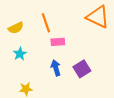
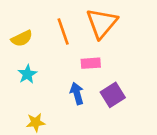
orange triangle: (98, 17) -> (102, 23), moved, turned 45
pink rectangle: (58, 42) -> (91, 63), moved

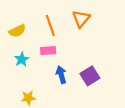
orange triangle: (102, 23) -> (81, 19), size x0.7
pink rectangle: (91, 63) -> (48, 51), moved

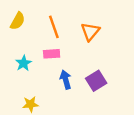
orange triangle: (81, 19) -> (90, 32), moved
yellow semicircle: (17, 31) -> (18, 21), moved, turned -35

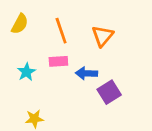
blue arrow: (66, 80) -> (86, 73), moved, turned -72

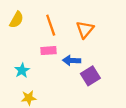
cyan star: (26, 72) -> (22, 70), moved

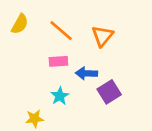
orange line: (51, 25) -> (61, 31), turned -30
cyan star: (22, 70) -> (60, 96), moved

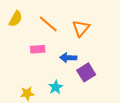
pink rectangle: (58, 61) -> (38, 49), moved
cyan star: (60, 96) -> (56, 87), moved

